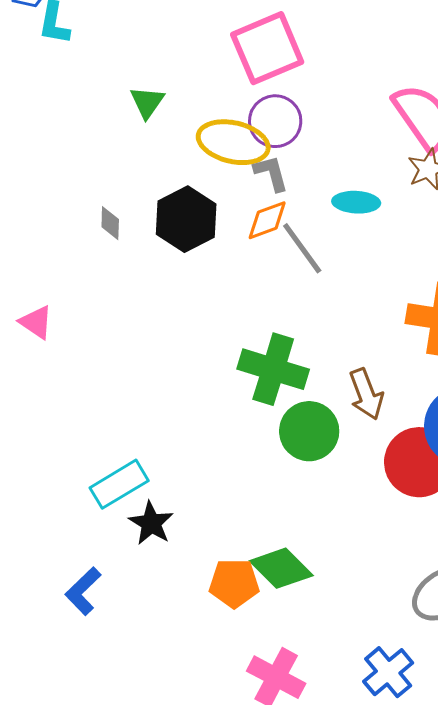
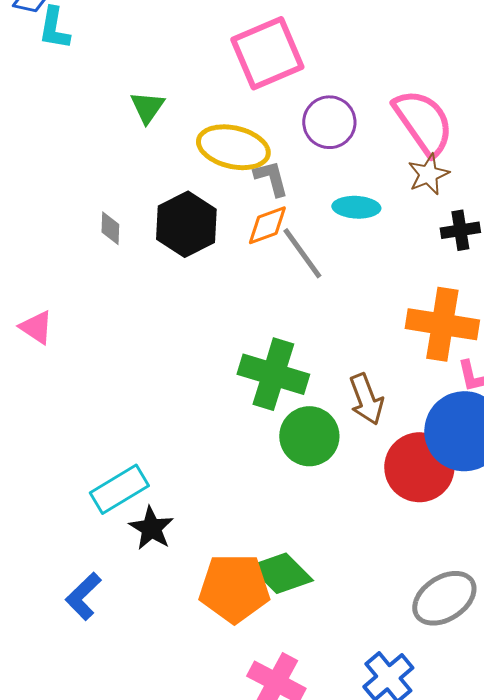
purple circle: (275, 121) -> (329, 122), moved
orange pentagon: (234, 583) -> (234, 588), size x1.4

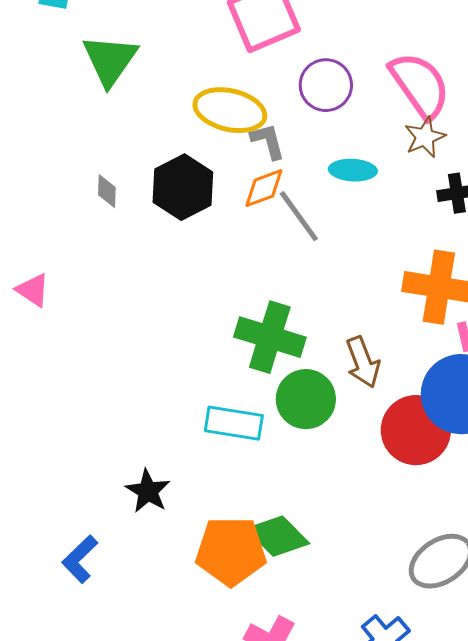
green triangle: (147, 107) -> (110, 60), moved, size x1.6
cyan rectangle: (119, 489) -> (234, 423), moved, turned 40

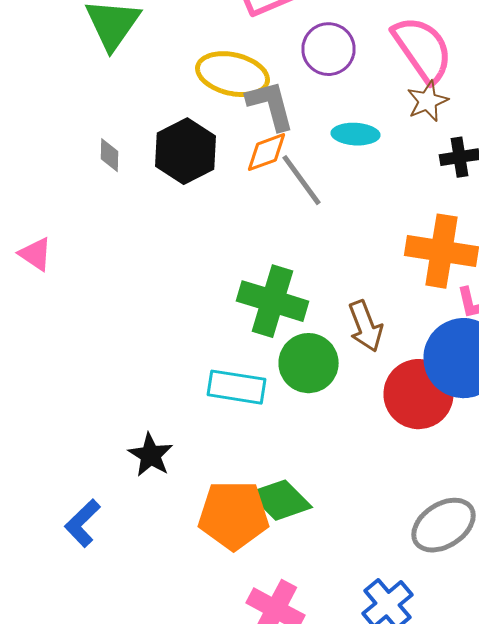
gray L-shape: (268, 141) -> (270, 105), size x1.4

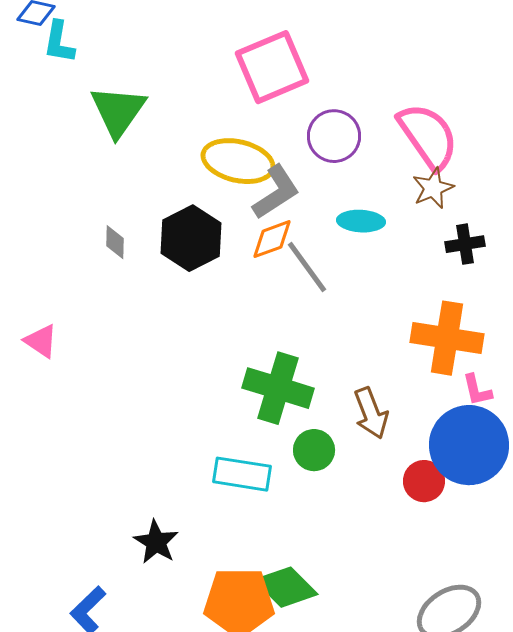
gray L-shape: (270, 105) -> (276, 192), turned 72
green circle: (308, 363) -> (314, 450), size x0.7
red circle: (418, 394) -> (424, 481), size x0.6

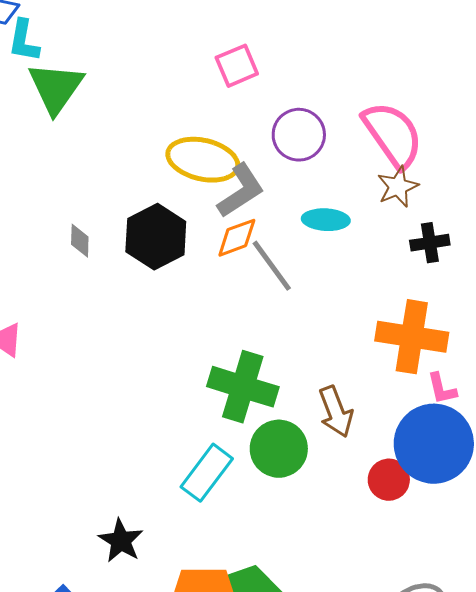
pink square: (272, 67) -> (237, 66), size x0.6
green triangle: (118, 111) -> (56, 88), moved
green circle: (314, 450) -> (279, 449), size x1.4
cyan rectangle: (242, 474) -> (207, 473), turned -62

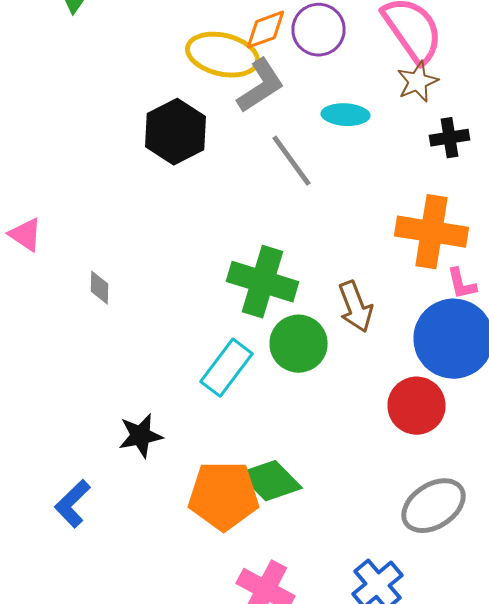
orange diamond: (237, 238) -> (266, 30), moved
gray diamond: (80, 241) -> (100, 288), moved
red circle: (389, 480) -> (416, 406), moved, size x1.4
black star: (121, 541) -> (140, 436), turned 30

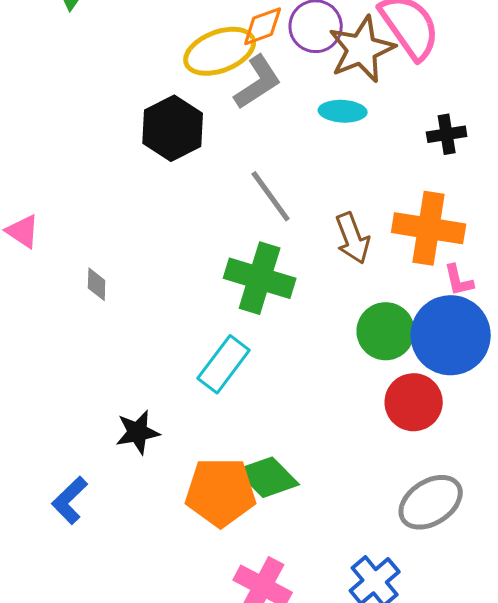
yellow ellipse: (222, 55) -> (220, 51), turned -34
brown star: (418, 82) -> (362, 49), moved, size x1.6
gray line: (292, 161) -> (271, 196), moved
brown arrow: (356, 307) -> (353, 238), moved
green circle: (298, 344) -> (386, 331), moved

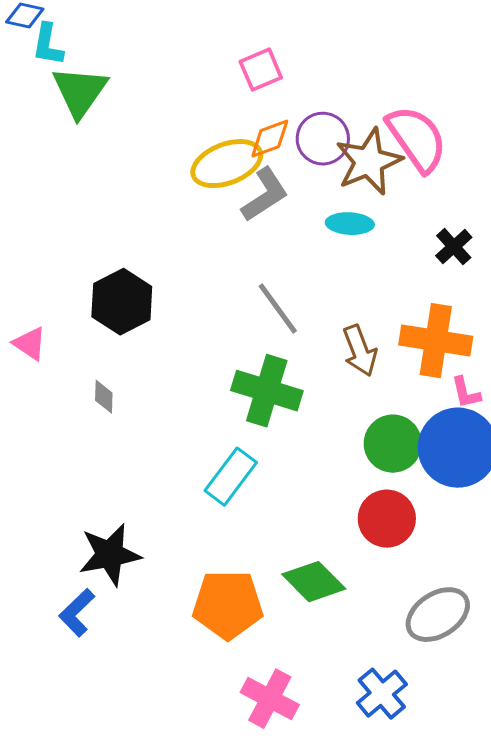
black hexagon: (173, 128) -> (122, 302), moved
black cross: (447, 134) -> (454, 247), turned -33
red circle: (414, 402) -> (387, 519), moved
black star: (138, 432) -> (110, 555), moved, size x1.4
green diamond: (268, 477) -> (314, 582), moved

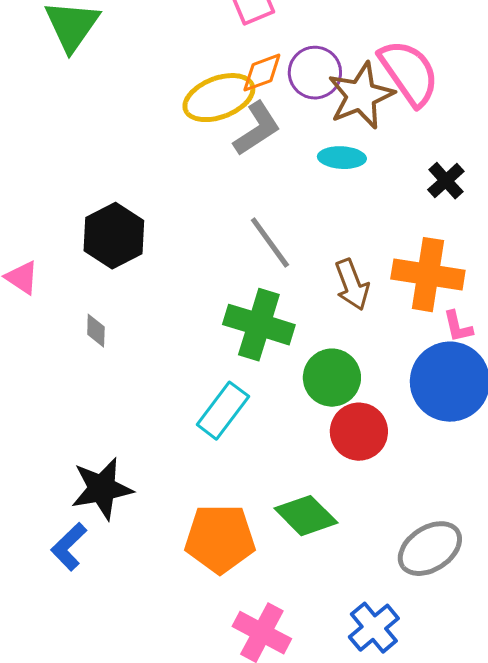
green circle: (393, 444) -> (332, 378), moved
red circle: (387, 519) -> (359, 432), moved

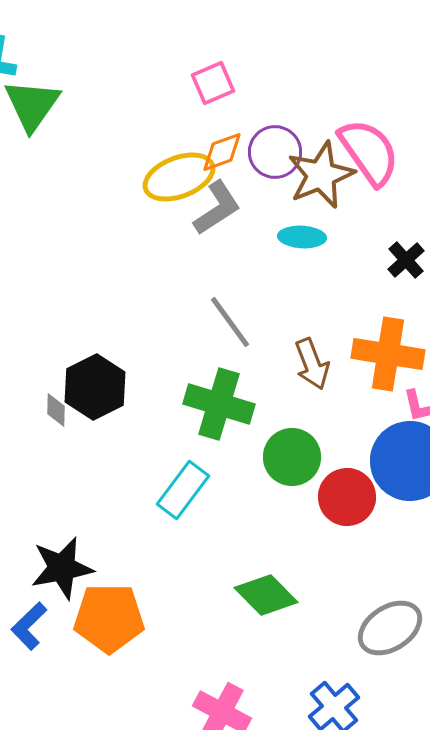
black hexagon: (114, 236) -> (95, 387), moved
red circle: (359, 432) -> (347, 497), moved
orange pentagon: (220, 539) -> (109, 618), moved

